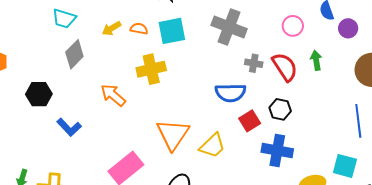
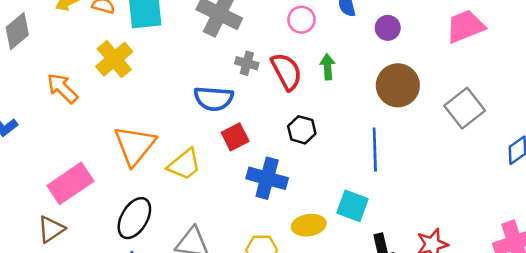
purple circle: (348, 28) -> (388, 28), moved
yellow cross: (151, 69) -> (114, 59), turned -32
black hexagon: (280, 109) -> (302, 130), moved

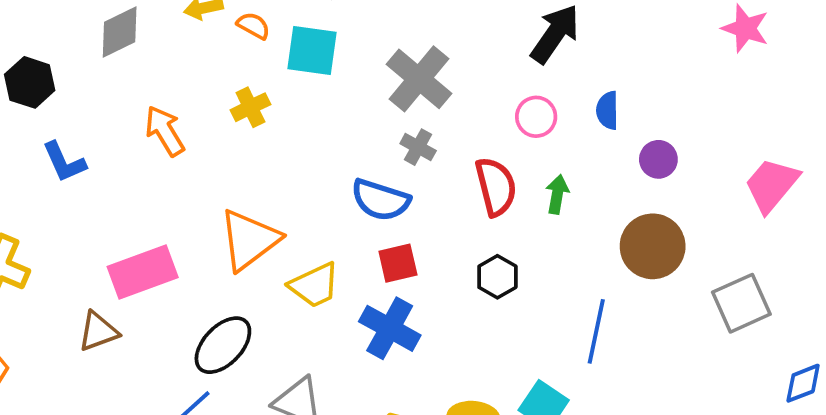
pink trapezoid: (465, 26) -> (772, 185), turned -42
yellow cross: (114, 59) -> (250, 107), size x0.7
gray cross: (247, 63) -> (418, 147), moved
blue cross: (267, 178) -> (390, 328), moved

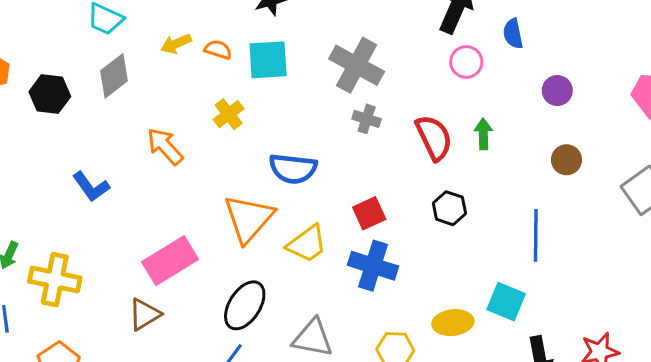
black hexagon: (30, 82) -> (50, 94), moved
blue semicircle: (607, 110) -> (513, 34), moved
pink circle: (536, 117) -> (466, 62), moved
blue semicircle: (381, 200) -> (293, 169), moved
brown circle: (653, 246) -> (566, 160), size x0.6

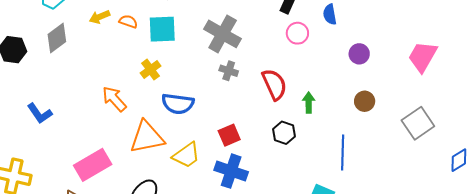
yellow cross: (229, 114) -> (151, 70), moved
green arrow: (483, 134) -> (309, 103), moved
orange arrow: (165, 146) -> (114, 99), moved
orange triangle: (249, 219) -> (147, 137), turned 36

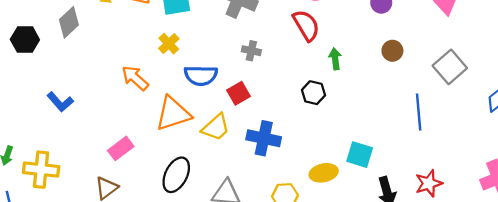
gray cross: (229, 71) -> (251, 51), moved
red semicircle: (274, 84) -> (306, 25), moved
red square: (229, 135) -> (239, 93), moved
blue line: (343, 152) -> (419, 112), moved
pink rectangle: (93, 165) -> (121, 148), size x0.7

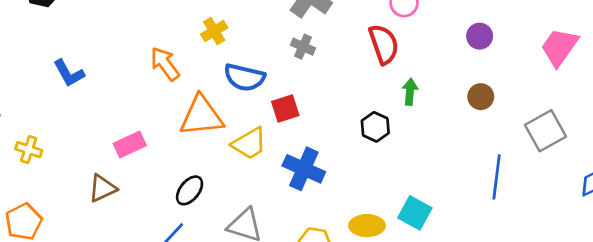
gray cross: (251, 51) -> (303, 47), moved
yellow cross: (41, 170) -> (29, 150), size x0.6
black ellipse: (176, 175) -> (190, 190), size x0.7

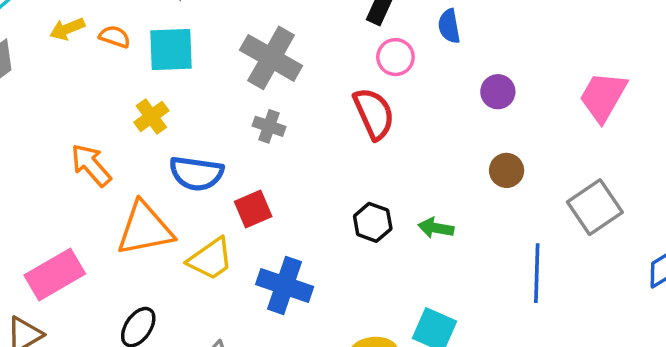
green arrow: (410, 92) -> (436, 228), moved, turned -80
pink rectangle: (130, 145) -> (55, 275), size x1.4

